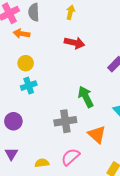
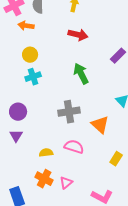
green arrow: (86, 97) -> (81, 74), moved
purple triangle: (11, 154) -> (16, 136), moved
pink semicircle: (70, 157) -> (74, 147), turned 60

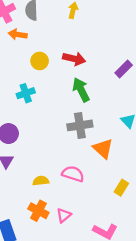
red arrow: (78, 35) -> (74, 59), moved
yellow circle: (30, 55) -> (40, 61), moved
gray cross: (69, 112) -> (80, 125), moved

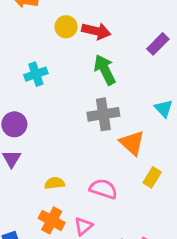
yellow circle: (40, 61) -> (66, 27), moved
pink semicircle: (73, 174) -> (103, 189), moved
yellow rectangle: (121, 188) -> (152, 177), moved

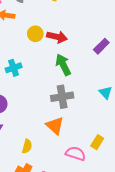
orange triangle: (132, 143) -> (55, 126), moved
yellow semicircle: (55, 183) -> (27, 146), turned 112
pink semicircle: (103, 189) -> (76, 154), moved

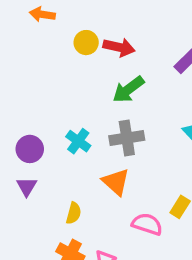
green arrow: (63, 65) -> (128, 89), turned -100
cyan cross: (14, 68) -> (78, 141), moved, turned -35

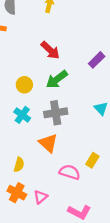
yellow circle: (86, 43) -> (24, 85), moved
red arrow: (119, 47) -> (50, 50), turned 30

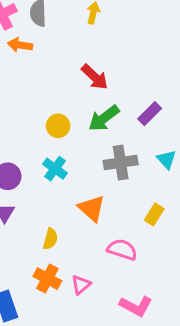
purple rectangle: (97, 60) -> (150, 114), moved
gray cross: (56, 113) -> (121, 163), moved
yellow rectangle: (92, 160) -> (154, 214), moved

